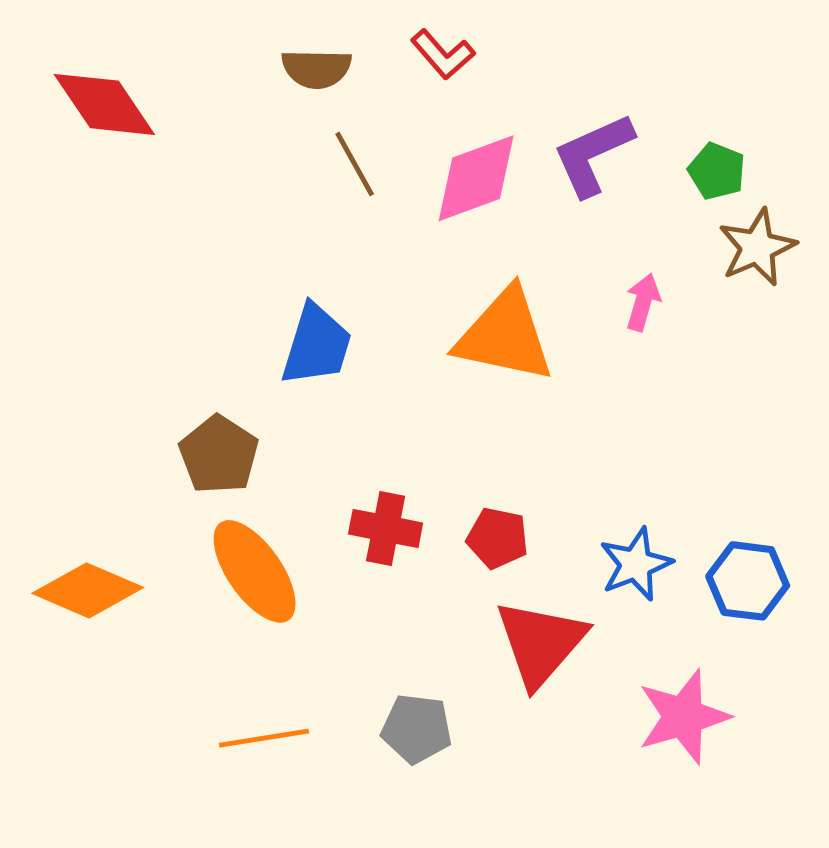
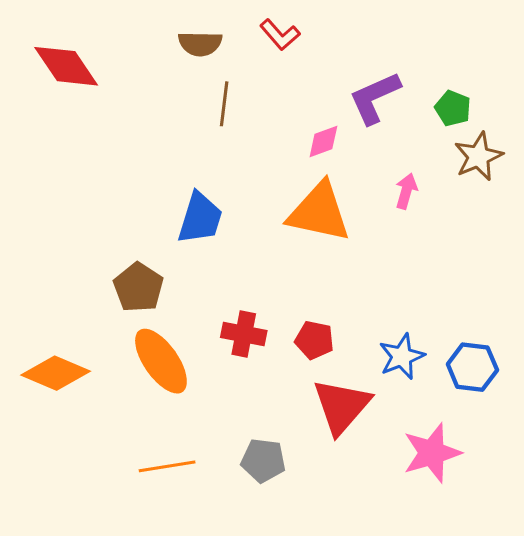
brown line: (355, 164) -> (224, 104), turned 36
pink diamond: (476, 178) -> (323, 141), moved, size x0.6

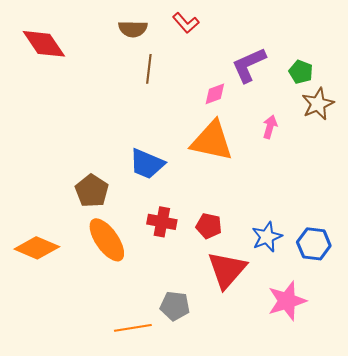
blue trapezoid: (200, 218) -> (147, 164), moved, turned 96
orange line: (167, 466) -> (133, 328), moved

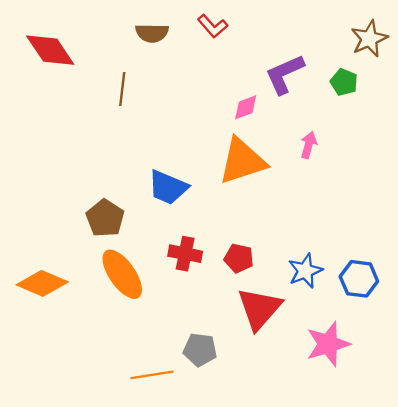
brown line: (149, 69) -> (122, 89), moved
brown star: (318, 104) -> (369, 39), moved
orange triangle: (212, 141) -> (242, 161), turned -30

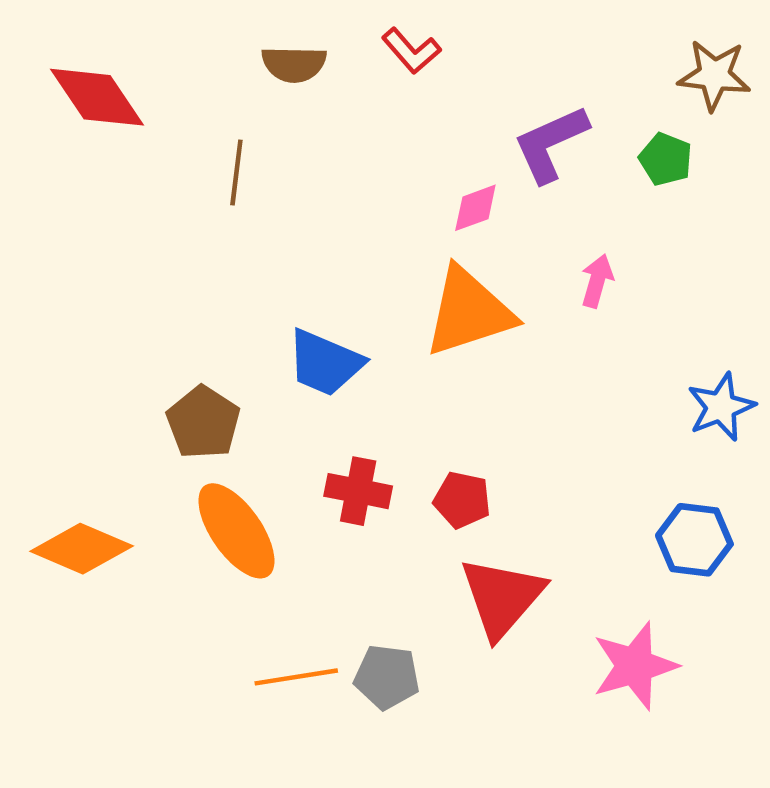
brown star: (369, 39) -> (714, 75), turned 30
blue star: (305, 271) -> (721, 407), moved
orange line: (152, 375) -> (296, 677), moved

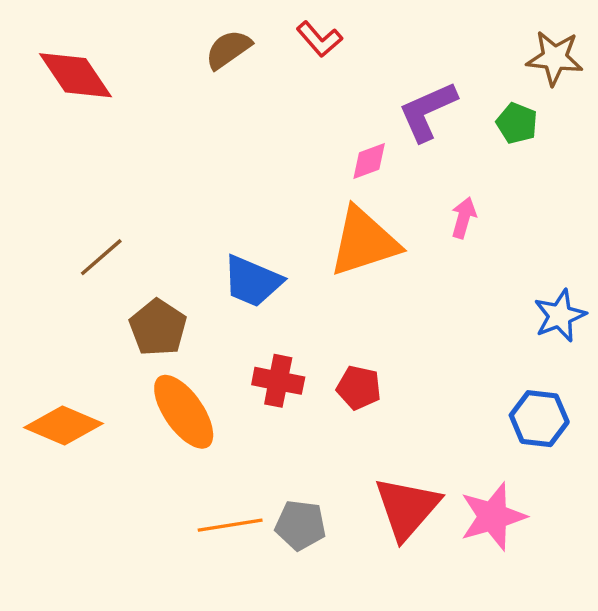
brown semicircle: (294, 64) -> (228, 49), turned 144
brown line: (236, 172) -> (101, 257), moved, turned 42
red triangle: (502, 597) -> (407, 508), moved

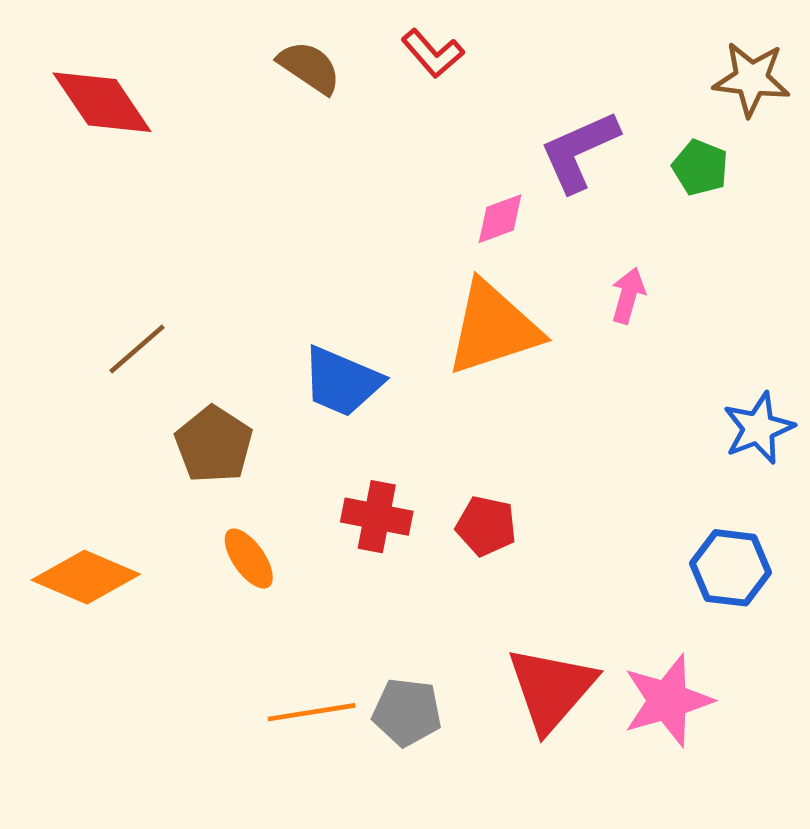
brown semicircle: (228, 49) -> (309, 67), turned 69
orange ellipse: (184, 412) -> (249, 559), size x0.6

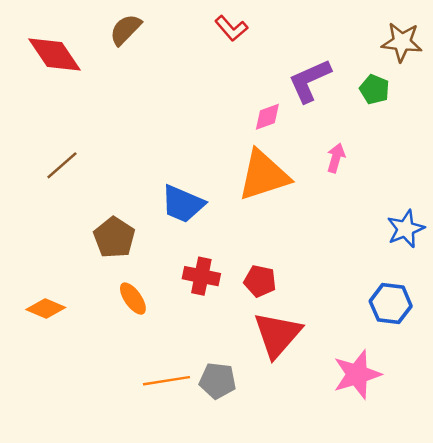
brown semicircle: (309, 67) -> (125, 30), moved, turned -80
brown line: (137, 349) -> (62, 165), moved
orange diamond: (86, 577) -> (46, 308), size x0.7
red triangle: (551, 689) -> (277, 335), moved

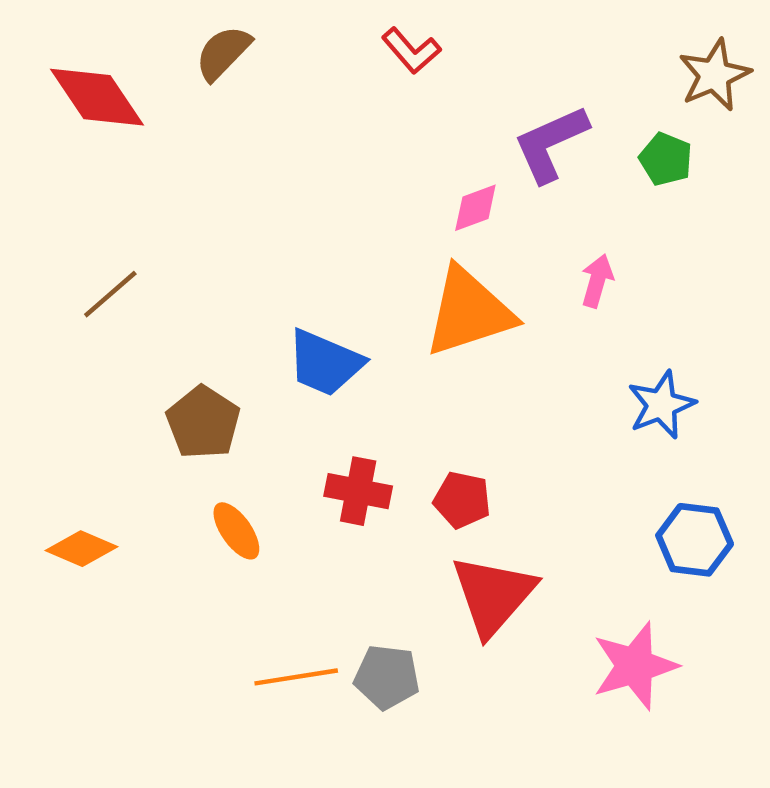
brown star: (402, 42) -> (714, 75), turned -30
blue star: (406, 229) -> (661, 405), moved

